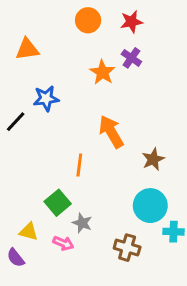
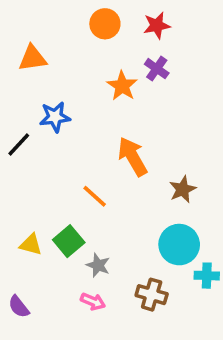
orange line: (79, 165) -> (95, 196), turned -55
yellow triangle: (29, 232) -> (31, 245), moved
pink arrow: (63, 243) -> (93, 301), moved

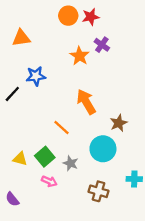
red star: (157, 25) -> (91, 17), moved
cyan circle: (179, 245) -> (103, 149), moved
gray star: (98, 265) -> (70, 163), moved
pink arrow: (93, 301) -> (49, 181), moved

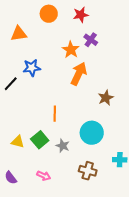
orange circle: (68, 16) -> (49, 14), moved
orange arrow: (86, 102) -> (79, 74), moved, turned 55
brown star: (119, 123) -> (106, 98), moved
orange line: (62, 128) -> (55, 114), turned 49
pink arrow: (49, 181) -> (44, 176), moved

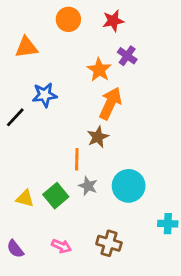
brown star: (106, 98) -> (98, 137), moved
gray star: (63, 146) -> (88, 186), moved
brown cross: (88, 171) -> (109, 243), moved

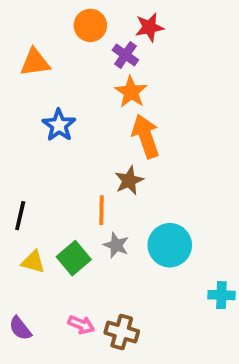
purple cross: (127, 56) -> (125, 55), moved
blue star: (45, 95) -> (59, 125), turned -30
orange arrow: (110, 103) -> (146, 136), turned -44
black line: (15, 117) -> (20, 216), moved, turned -30
brown cross: (109, 243) -> (122, 332), moved

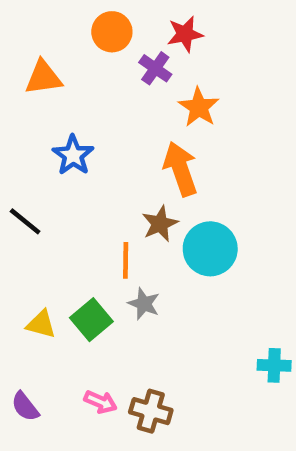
orange star: (131, 92) -> (199, 107), moved
black line: (20, 216) -> (25, 221), moved, turned -64
cyan circle: (170, 245) -> (210, 249), moved

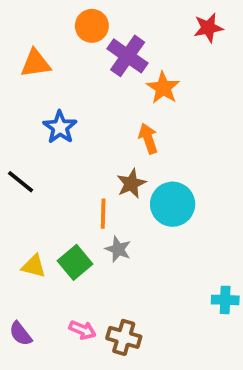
red star: (185, 34) -> (208, 28), moved
purple cross: (155, 68) -> (128, 56), size x1.5
orange arrow: (180, 169) -> (148, 138), size x0.7

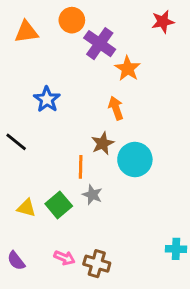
orange triangle: (36, 63) -> (26, 32), moved
cyan cross: (225, 300) -> (176, 249), moved

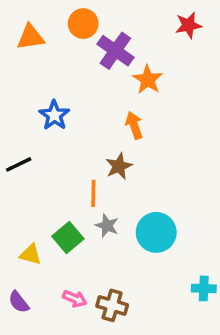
black line: (16, 142) -> (19, 164), turned -65
cyan circle: (135, 159) -> (156, 232), moved
yellow triangle: (26, 208) -> (31, 254), moved

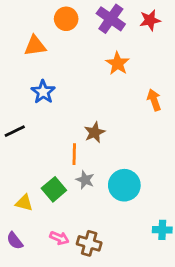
orange triangle: (31, 37) -> (35, 46), moved
purple cross: (115, 51) -> (111, 19), moved
orange arrow: (134, 125) -> (154, 100), moved

